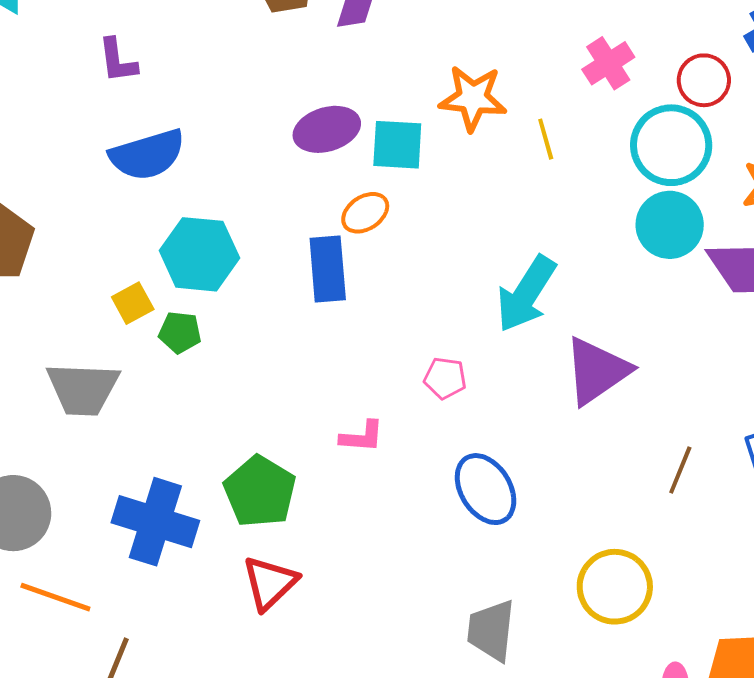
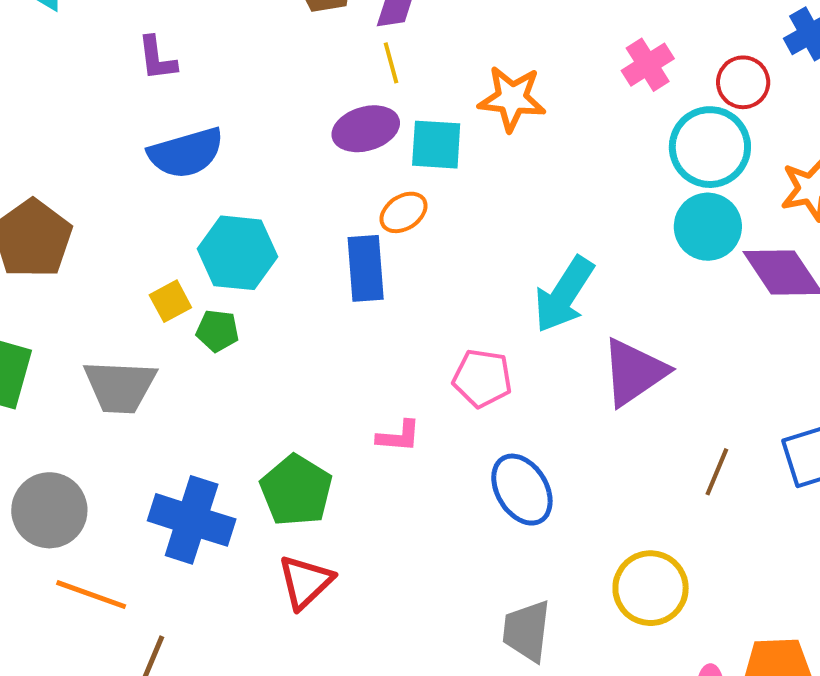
yellow line: (546, 139) -> (391, 63), moved
pink pentagon: (445, 378) -> (482, 378), size x1.4

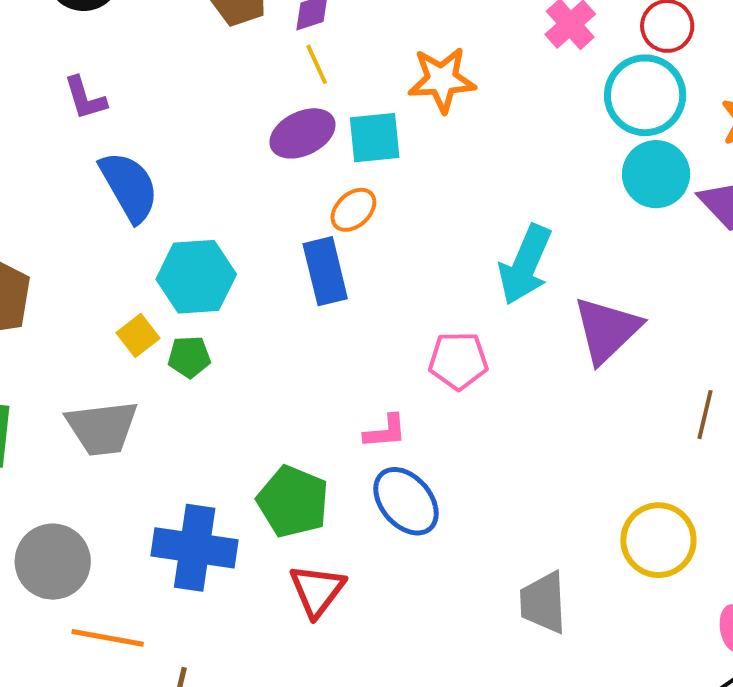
blue semicircle: (186, 153) -> (129, 187), turned -94
blue ellipse: (522, 490) -> (406, 501), moved

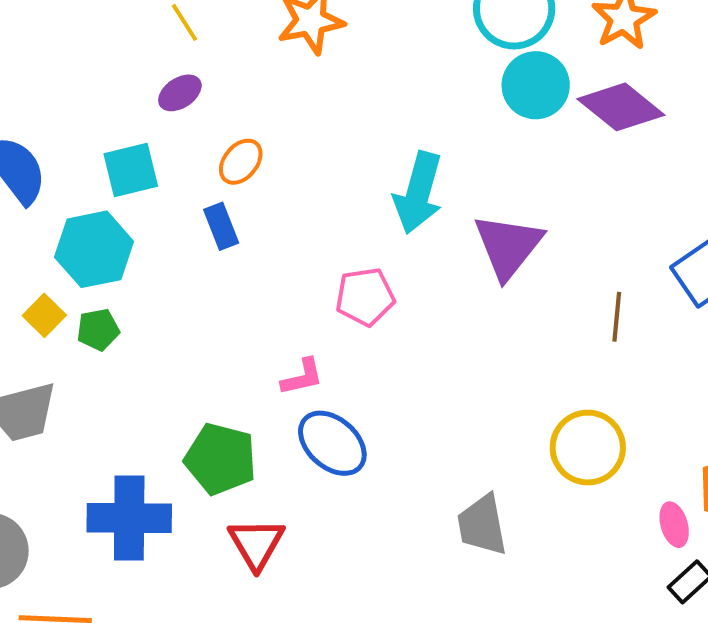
purple ellipse: (302, 133) -> (180, 93), size x0.7
cyan square: (375, 138) -> (131, 170), moved
blue rectangle: (325, 271) -> (221, 226), size x0.7

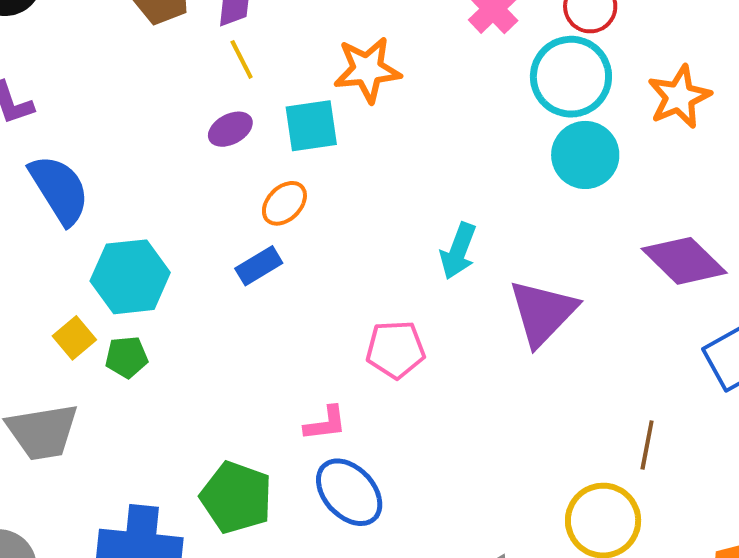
purple diamond: (621, 107) -> (684, 261), moved
cyan square: (131, 170) -> (311, 126), moved
cyan arrow: (418, 193) -> (458, 251), size x0.7
blue rectangle: (221, 226) -> (259, 266), turned 75
brown line: (617, 317) -> (647, 445), moved

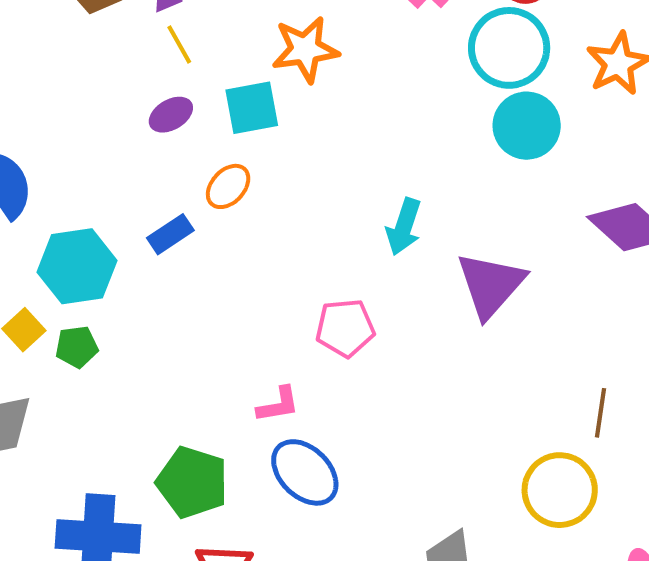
blue rectangle: (259, 266) -> (170, 234), moved

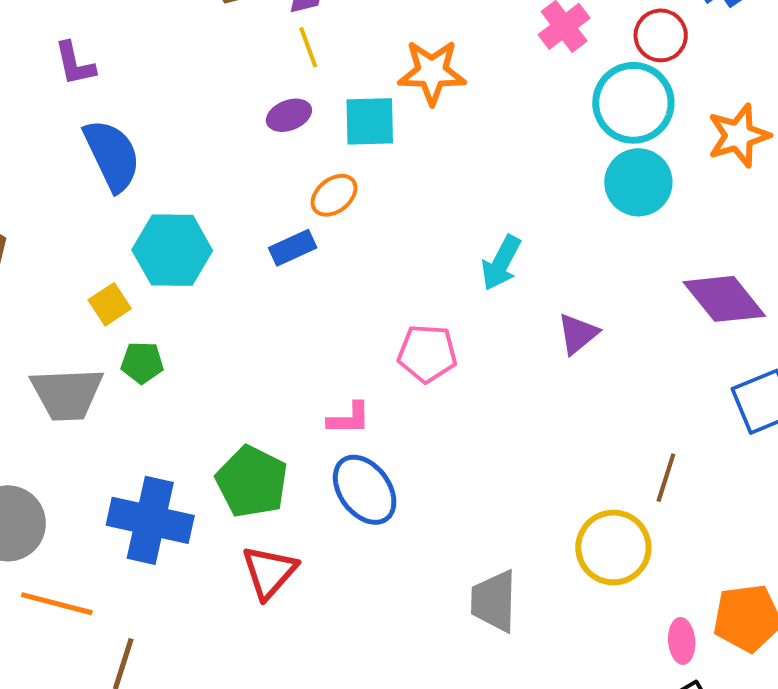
blue rectangle: (170, 234) -> (293, 248), moved
purple triangle: (491, 285) -> (578, 334), size x0.6
green pentagon: (77, 347) -> (142, 363), moved

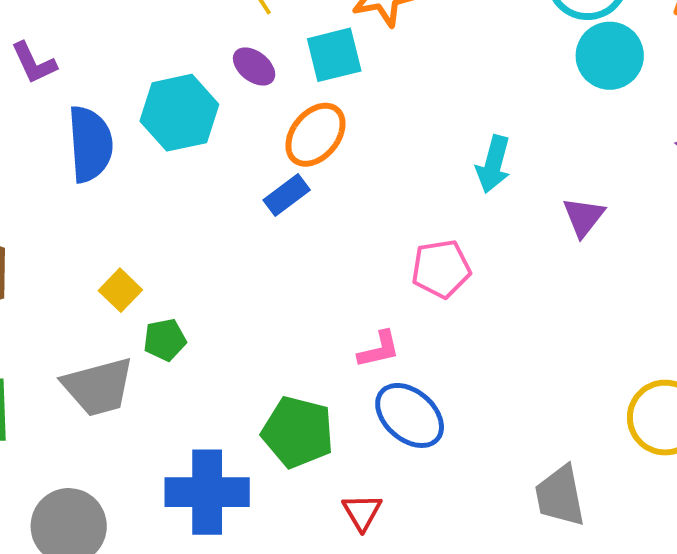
purple ellipse: (289, 115) -> (254, 66), turned 72
blue semicircle: (112, 155) -> (90, 144), turned 34
orange ellipse: (334, 195) -> (315, 135), size x1.4
cyan hexagon: (172, 250) -> (179, 113), moved
red triangle: (269, 572) -> (362, 512), moved, size x0.7

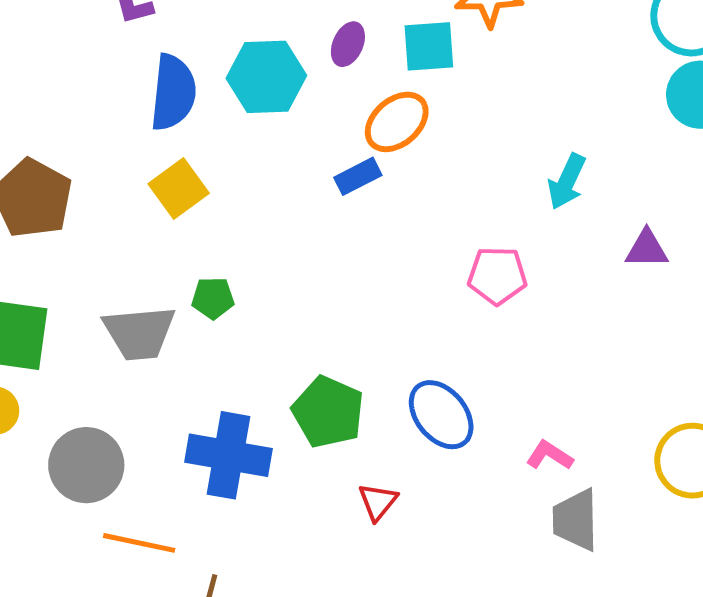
purple ellipse: (254, 66) -> (348, 44), turned 66
purple triangle: (584, 217) -> (647, 249), turned 42
yellow square: (120, 290) -> (179, 189), moved, size x1.4
pink L-shape: (379, 349) -> (549, 455), moved, turned -144

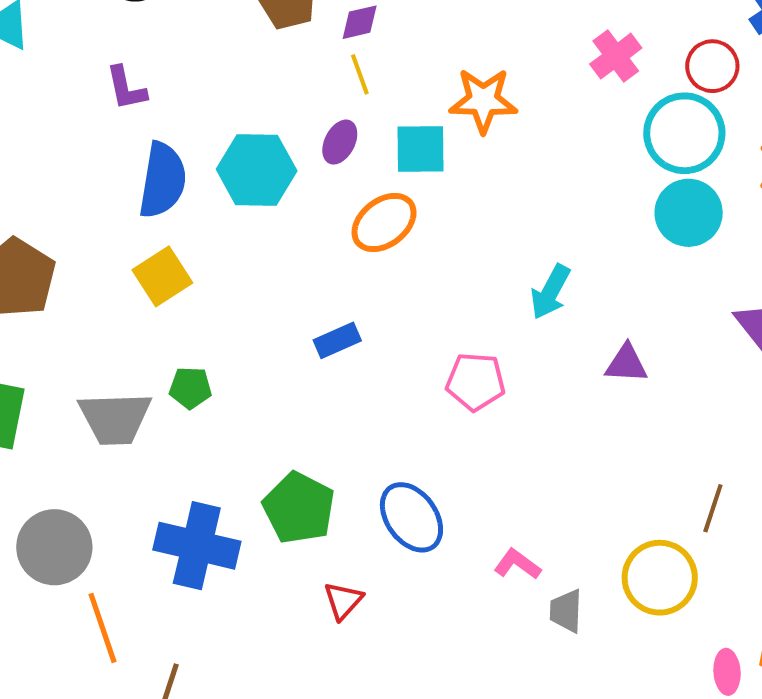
blue rectangle: (358, 176) -> (337, 340), moved
gray trapezoid: (575, 520) -> (566, 611), moved, size x0.7
orange line: (139, 543) -> (103, 628), turned 56

